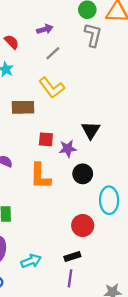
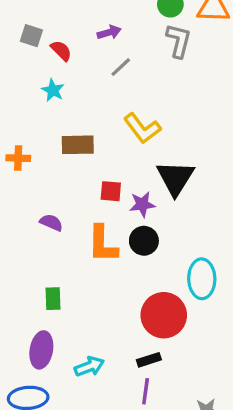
yellow L-shape: (52, 88) -> (142, 128), moved
black triangle: (91, 130) -> (175, 178), size x1.4
black circle: (83, 174) -> (144, 241), moved
red circle: (83, 225) -> (164, 315), size x1.4

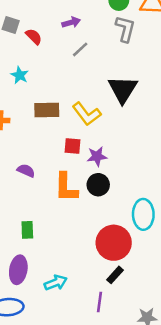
cyan star: (53, 90) -> (20, 75), moved
yellow L-shape: (142, 128) -> (87, 114), moved
black triangle: (175, 178) -> (123, 89), moved
black rectangle: (149, 360) -> (115, 275), moved, turned -30

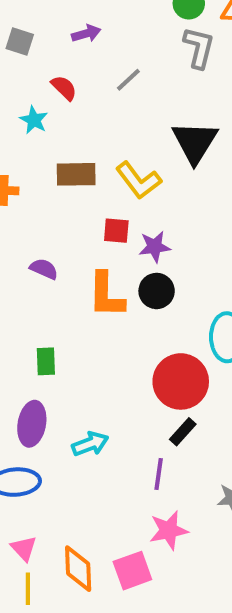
purple arrow: (71, 22) -> (86, 33), moved
red semicircle: (34, 37) -> (64, 88), moved

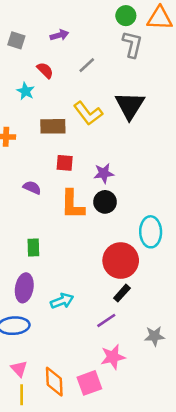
yellow L-shape: (138, 180) -> (88, 113), moved
red square: (116, 231) -> (65, 163), moved
purple line: (159, 474) -> (106, 320), turned 48

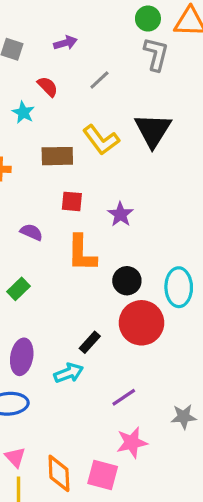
purple star: (104, 173) -> (120, 214), turned -30
black circle: (105, 202) -> (127, 281), moved
green rectangle: (33, 247) -> (18, 289), moved, turned 48
black rectangle: (122, 293) -> (90, 342), moved
pink square: (89, 383) -> (103, 475), turned 35

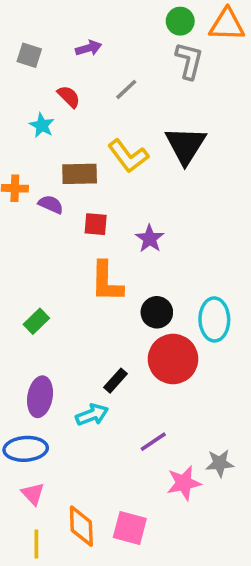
purple semicircle: (31, 232) -> (51, 204), moved
pink star: (132, 443) -> (184, 483), moved
pink triangle: (15, 457) -> (33, 494), moved

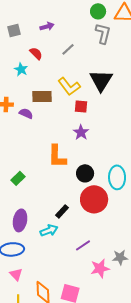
gray square: (29, 55) -> (14, 30), turned -32
red square: (96, 224) -> (81, 106), moved

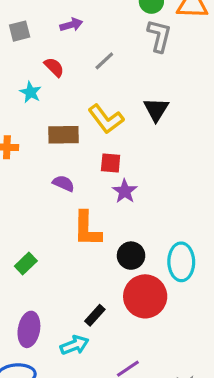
black triangle: (101, 80) -> (156, 110), size x0.7
red square: (81, 106) -> (111, 163), moved
purple semicircle: (26, 113) -> (63, 183), moved

